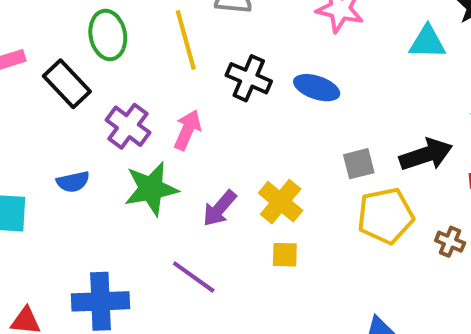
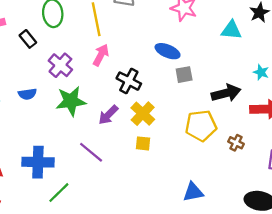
black cross: (249, 78) -> (129, 81), moved
black rectangle: (67, 84) -> (28, 39), size x0.7
pink arrow: (187, 130) -> (101, 55), moved
gray square: (359, 164) -> (184, 75), moved

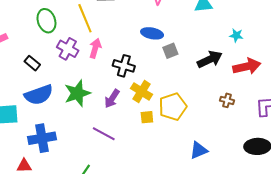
black rectangle: (28, 39) -> (32, 63), moved
purple cross: (60, 65) -> (68, 49), moved
blue semicircle: (27, 94) -> (39, 95), size x1.8
yellow pentagon: (201, 126) -> (173, 107), moved
blue cross: (38, 162) -> (42, 138), moved

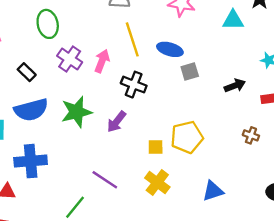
yellow line: (85, 18) -> (132, 39), moved
black arrow: (210, 59) -> (235, 86), size x0.7
yellow cross: (142, 91) -> (157, 182), moved
purple line: (104, 134) -> (105, 180), moved

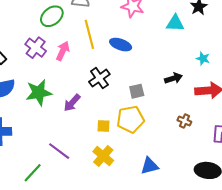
green ellipse: (48, 24) -> (52, 16), moved, turned 60
gray square: (190, 72) -> (137, 91), moved
black cross: (134, 85) -> (99, 78), moved, turned 30

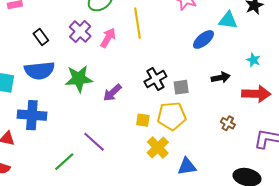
blue ellipse: (121, 45) -> (203, 39), moved, turned -65
black cross: (99, 78) -> (155, 79), moved
yellow cross: (103, 156) -> (158, 147), moved

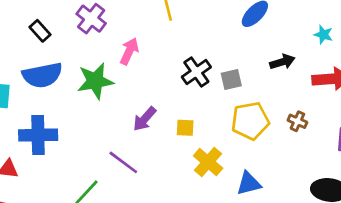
pink arrow: (108, 38) -> (129, 51), moved
purple arrow: (112, 93) -> (145, 119), moved
yellow pentagon: (172, 116) -> (250, 121), moved

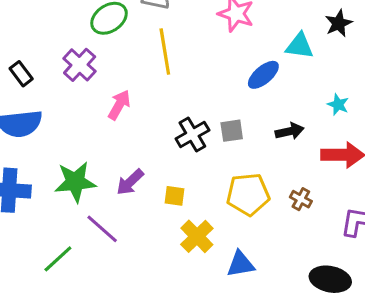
gray square: (231, 80) -> (232, 131), moved
green star: (95, 81) -> (75, 182), moved

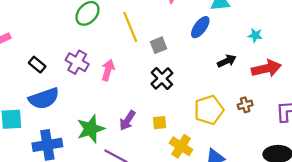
purple cross: (80, 65) -> (77, 62), moved
gray square: (232, 131) -> (158, 45), moved
brown cross: (301, 199) -> (245, 105), turned -32

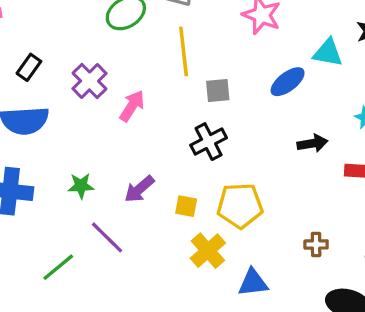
black rectangle: (37, 65) -> (29, 67), turned 70
brown cross: (245, 105) -> (316, 244), moved
yellow pentagon: (209, 110) -> (240, 206), moved
green star: (91, 129) -> (81, 186), size x0.6

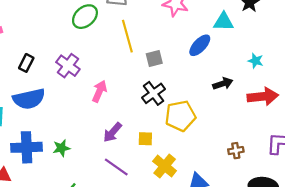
pink arrow: (132, 106) -> (99, 91), moved
green star: (81, 186) -> (61, 148), moved
yellow pentagon: (240, 206) -> (180, 116), moved
purple line: (107, 237) -> (116, 167), moved

